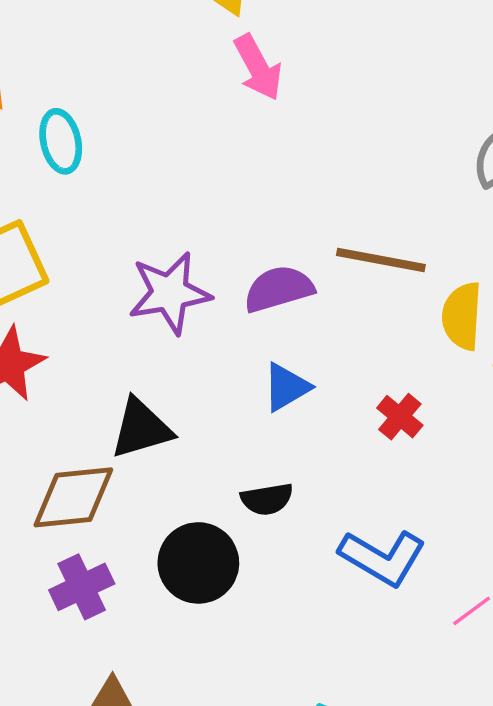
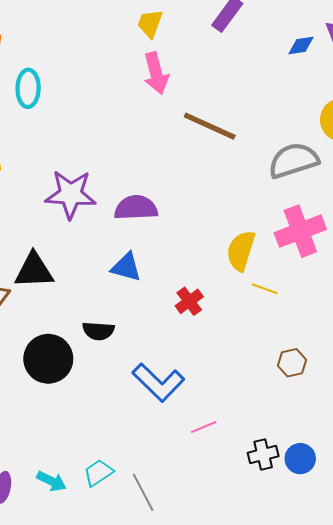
brown line: (381, 260) -> (210, 126), moved
blue triangle: (286, 387) -> (126, 267), turned 32

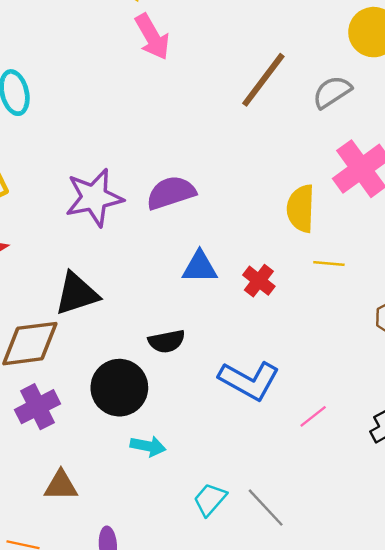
brown line: (210, 126) -> (263, 80), moved, turned -62
gray semicircle: (294, 160) -> (332, 92), size x0.7
blue triangle: (126, 267) -> (200, 267), moved
yellow line: (265, 289) -> (329, 263), moved
cyan arrow: (51, 481) -> (148, 446), moved

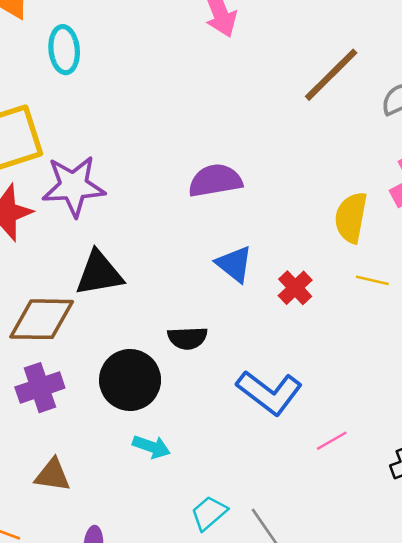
purple star: (94, 198) -> (74, 186), moved
blue triangle: (200, 267) -> (234, 264), turned 30

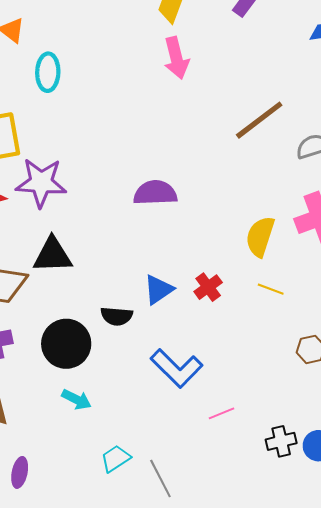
blue triangle: (234, 264) -> (159, 290), moved, turned 40

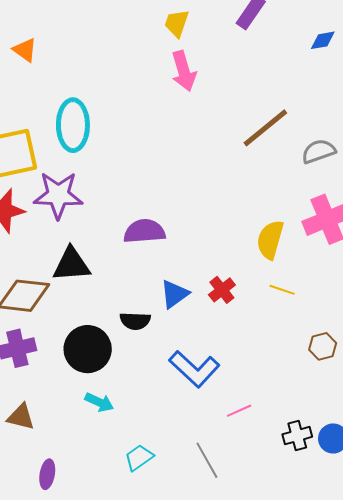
cyan ellipse: (48, 72) -> (73, 125), moved, size x1.4
purple semicircle: (155, 193) -> (144, 231), moved
gray line: (160, 479) -> (207, 460), moved

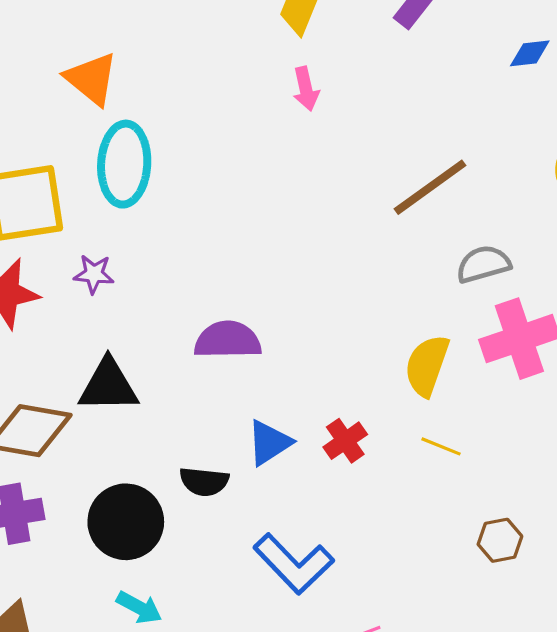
orange triangle: (25, 50) -> (91, 79), moved, size x1.4
pink arrow: (184, 71) -> (306, 89), size x0.7
gray semicircle: (319, 151) -> (483, 264), moved
purple star: (58, 195) -> (94, 274), size x0.5

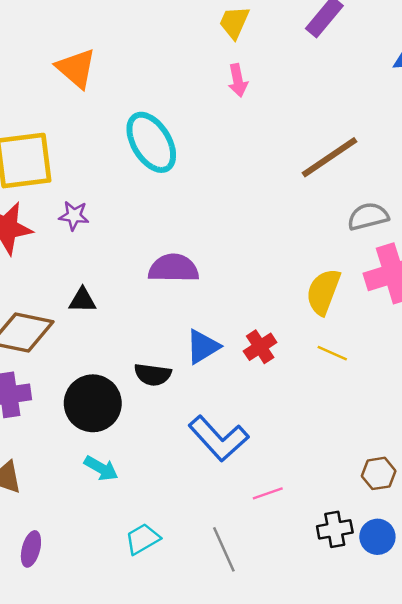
cyan ellipse: (124, 164) -> (151, 142), moved, turned -36
black triangle: (108, 386) -> (82, 300), size x0.6
brown hexagon: (500, 540) -> (379, 473), moved

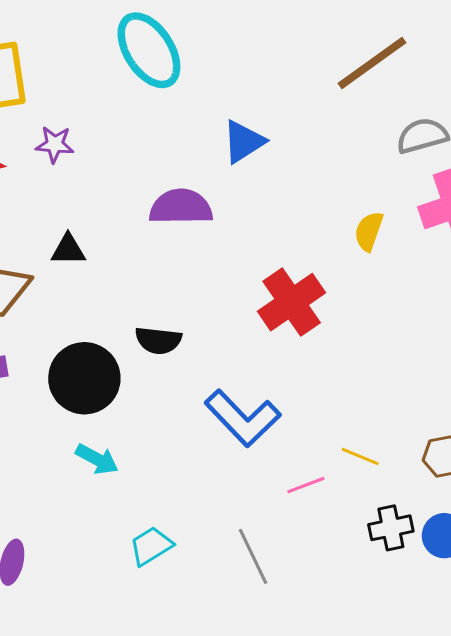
yellow semicircle: (323, 292) -> (369, 231), size x0.7
blue triangle: (203, 347) -> (244, 142), moved
red cross: (260, 347) -> (292, 302), size x1.6
yellow line: (332, 353) -> (360, 456), moved

